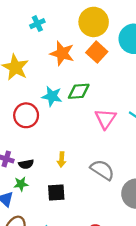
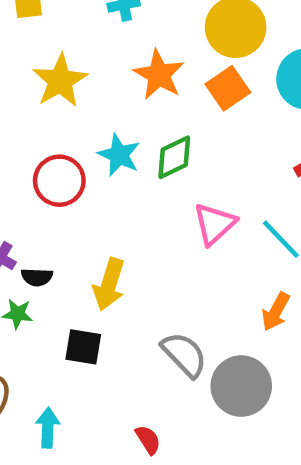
green diamond: (79, 91) -> (174, 157), turned -35
yellow arrow: (62, 160) -> (109, 284), size x1.6
gray semicircle: (102, 170) -> (184, 354), moved

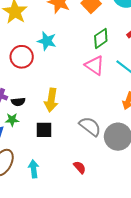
green diamond: (174, 157) -> (101, 38), moved
pink triangle: (214, 224) -> (95, 65), turned -35

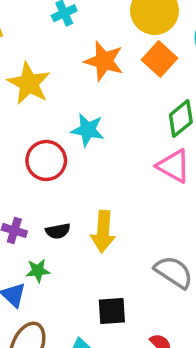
black semicircle: (18, 102) -> (58, 231), moved
black square: (44, 130) -> (112, 311), moved

